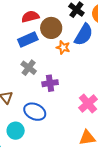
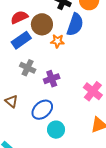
blue ellipse: (35, 112) -> (42, 110), turned -55
cyan circle: (16, 131) -> (56, 130), moved

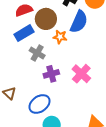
gray cross: (28, 68) -> (37, 53), moved
pink cross: (93, 91) -> (81, 74), moved

